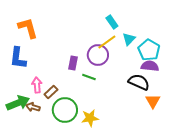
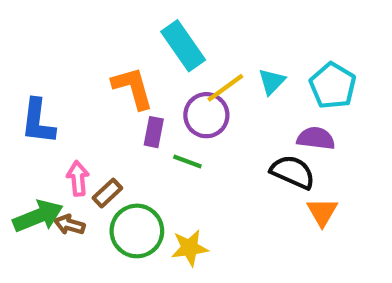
cyan rectangle: (112, 22) -> (183, 46), moved, size x1.6
orange L-shape: (28, 28) -> (133, 88), moved
cyan pentagon: (149, 50) -> (333, 86), moved

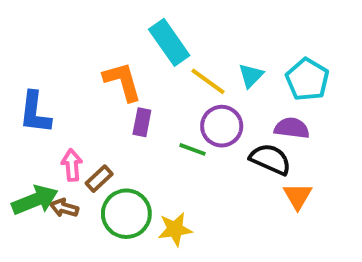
yellow line: (225, 88) -> (208, 81), turned 72
purple circle: (206, 115) -> (222, 126), moved
green line: (187, 162) -> (193, 149), moved

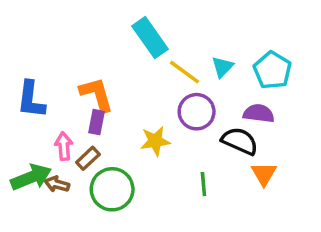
orange L-shape: (122, 81) -> (97, 94), moved
purple rectangle: (142, 122) -> (97, 122), moved
green line: (193, 149) -> (203, 184), moved, turned 65
yellow star: (175, 229) -> (155, 141), moved

